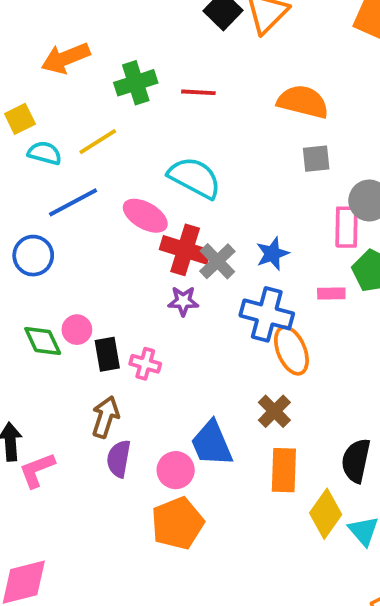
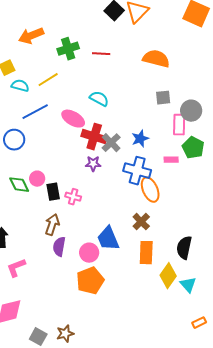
gray square: (316, 159) -> (163, 98), moved
cyan semicircle: (195, 178) -> (99, 99), size x0.7
pink L-shape: (37, 470) -> (16, 268), moved

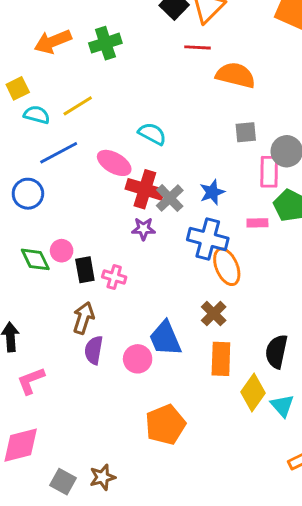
green cross: (68, 49) -> (105, 43), moved
red line: (101, 54) -> (198, 47), moved
orange pentagon: (90, 281) -> (165, 425), moved

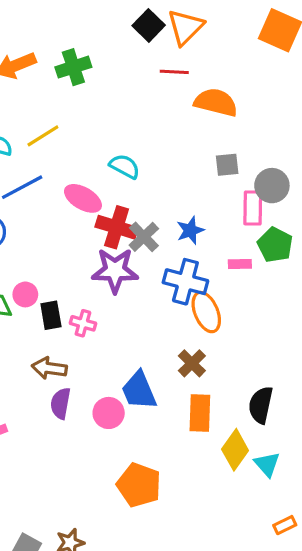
purple star: (143, 229) -> (115, 270), size x1.8
brown arrow: (83, 318) -> (49, 368), turned -100
orange pentagon: (165, 425) -> (139, 485), turned -30

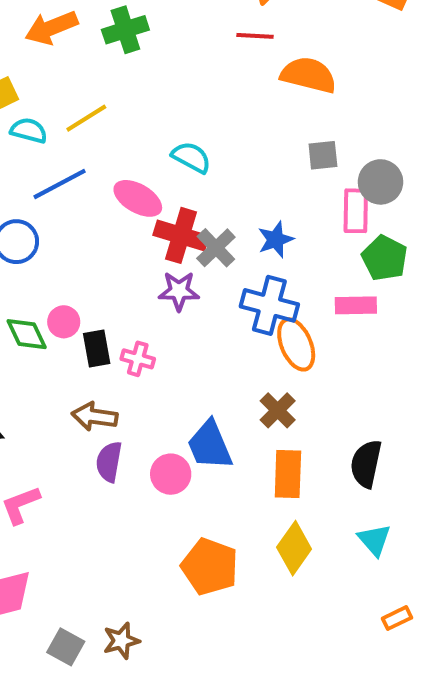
pink rectangle: (240, 264) -> (356, 305), moved, size x1.4
purple star: (115, 270) -> (179, 291), size x0.7
yellow diamond: (235, 450) -> (294, 548), moved

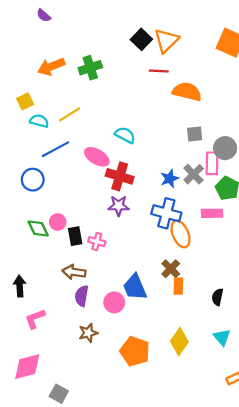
gray cross: (216, 248) -> (194, 174), moved
black semicircle: (366, 464) -> (217, 297), size x0.7
orange rectangle: (288, 474) -> (178, 286), moved, size x0.7
brown star: (121, 641) -> (88, 333), moved

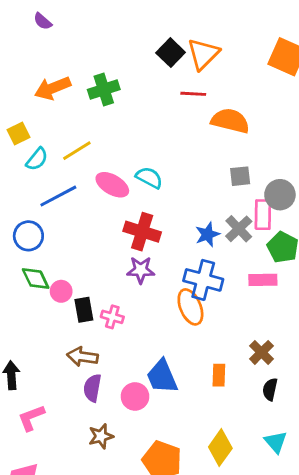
cyan semicircle: (39, 121) -> (37, 159), turned 114
pink ellipse: (97, 157) -> (112, 185), moved
green diamond: (38, 229) -> (36, 279), moved
orange ellipse: (181, 234) -> (190, 307), moved
brown cross: (171, 269) -> (261, 352), moved

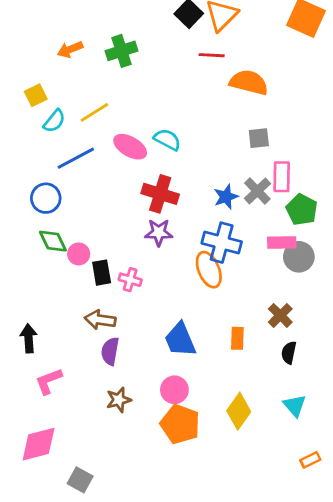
orange arrow: (53, 88) -> (70, 49), size x0.7
gray circle: (280, 195) -> (299, 257), moved
pink circle: (135, 396) -> (174, 390), moved

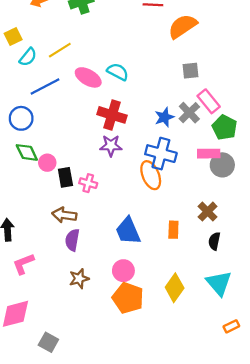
orange semicircle: (249, 82) -> (183, 26), turned -48
pink rectangle: (282, 177) -> (209, 101), turned -40
cyan triangle: (295, 406) -> (219, 283), size x1.4

